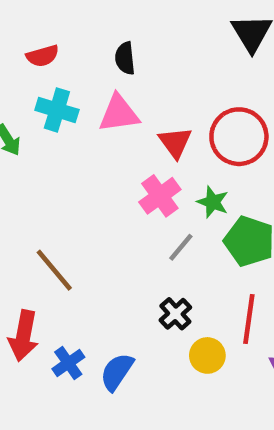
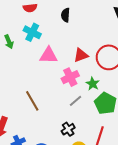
pink triangle: (119, 113) -> (49, 55), moved
red triangle: (175, 142) -> (81, 55), turned 35
brown line: (54, 270) -> (32, 101), moved

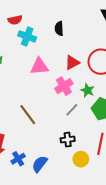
black semicircle: (65, 15) -> (59, 28), moved
cyan cross: (32, 32) -> (27, 36), moved
black cross: (68, 129) -> (68, 140), turned 32

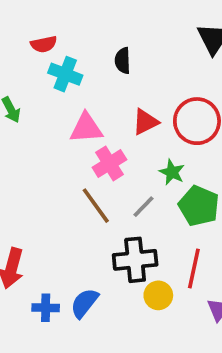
pink cross: (64, 86) -> (109, 163), moved
brown line: (28, 115) -> (96, 206), moved
black cross: (68, 140) -> (135, 260), size x1.6
blue cross: (18, 159) -> (46, 308), moved, turned 32

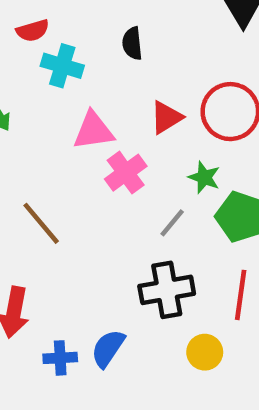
brown line: (96, 206) -> (41, 223), moved
yellow circle: (158, 295) -> (205, 352), moved

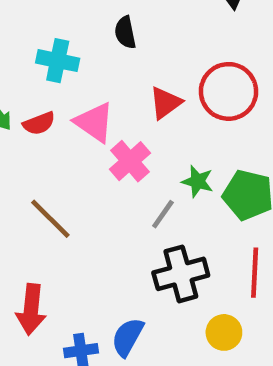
red semicircle: (33, 31) -> (39, 123), moved
pink triangle: (93, 131) -> (94, 122), turned 48
green star: (204, 177) -> (198, 181), moved
gray line: (172, 223) -> (163, 214), moved

